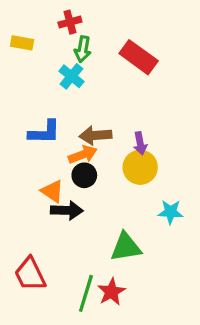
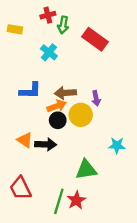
green arrow: (83, 49) -> (63, 25), moved
yellow circle: (140, 167) -> (81, 115), moved
orange triangle: (52, 191) -> (25, 140), moved

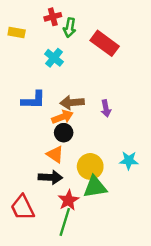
yellow circle: (81, 115) -> (90, 166), moved
orange triangle: (25, 140) -> (55, 154), moved
black arrow: (46, 144) -> (50, 177), moved
red star: (76, 200) -> (68, 200), moved

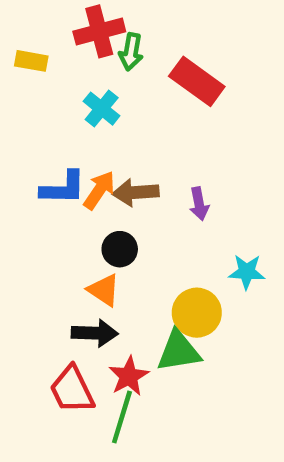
red cross: (53, 17) -> (99, 31), size x1.5
orange arrow: (62, 117) -> (99, 190), moved, turned -35
cyan star: (129, 160) -> (247, 272), moved
yellow circle: (90, 166) -> (197, 313), moved
red trapezoid: (23, 207) -> (72, 390), moved

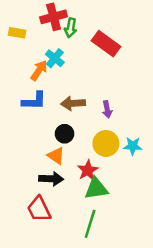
orange arrow: (99, 190) -> (39, 70), moved
yellow circle: (197, 313) -> (106, 143), moved
red star: (129, 376) -> (88, 170), moved
green line: (122, 417) -> (90, 224), moved

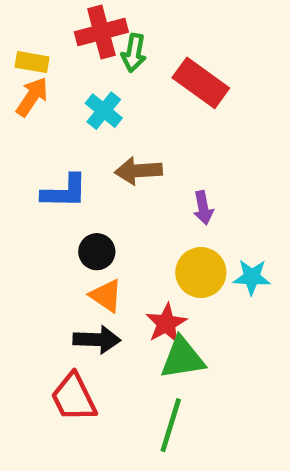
orange arrow: (39, 70) -> (32, 97), moved
brown arrow: (73, 103) -> (138, 171), moved
black circle: (65, 134) -> (97, 252), moved

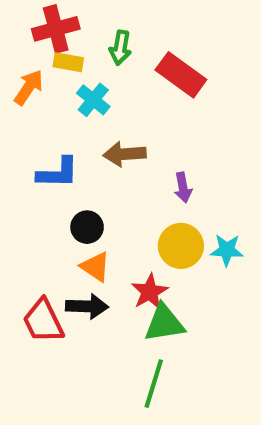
red cross: (101, 32) -> (56, 29), moved
yellow rectangle: (32, 62) -> (68, 62), moved
red trapezoid: (74, 397) -> (43, 321), moved

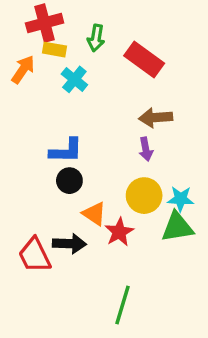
brown arrow: (125, 154) -> (156, 118), moved
blue L-shape: (58, 173) -> (66, 151), moved
orange triangle: (95, 267) -> (94, 214), moved
green triangle: (164, 323) -> (177, 227), moved

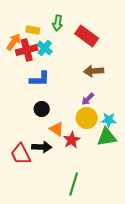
red cross: (45, 23) -> (27, 50), moved
purple arrow: (146, 149) -> (88, 99), moved, turned 56
blue L-shape: (66, 151) -> (40, 79), moved

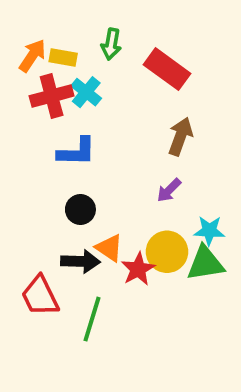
orange arrow: (14, 42) -> (32, 56), moved
brown arrow: (94, 71) -> (180, 136), turned 114
yellow circle: (87, 118) -> (167, 252), moved
black arrow: (42, 147) -> (80, 261), moved
green line: (74, 184) -> (92, 319), moved

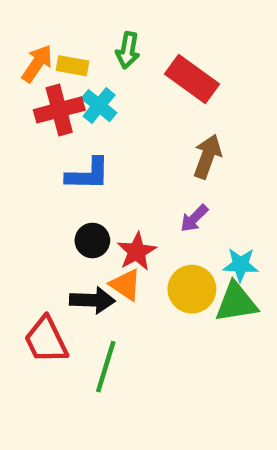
red star: (138, 269) -> (137, 252), moved

